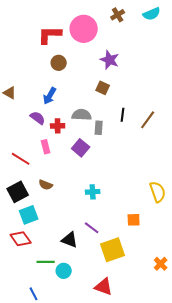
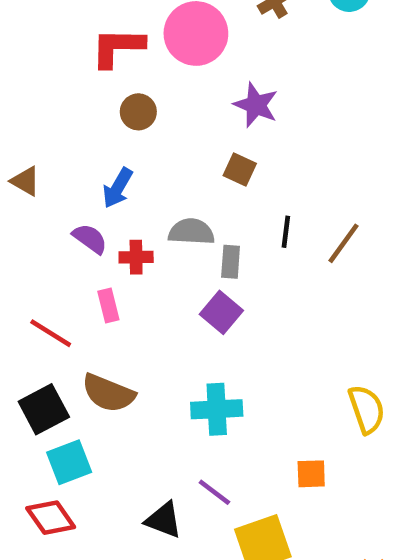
purple square: (81, 148) -> (221, 312), moved
brown semicircle: (46, 185) -> (108, 393), size x1.6
cyan cross: (93, 192) -> (217, 409), size x1.5

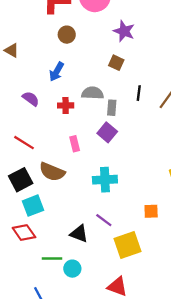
brown triangle: (25, 181) -> (12, 50), moved
purple semicircle: (90, 239) -> (31, 99), moved
pink rectangle: (108, 306) -> (75, 144), moved

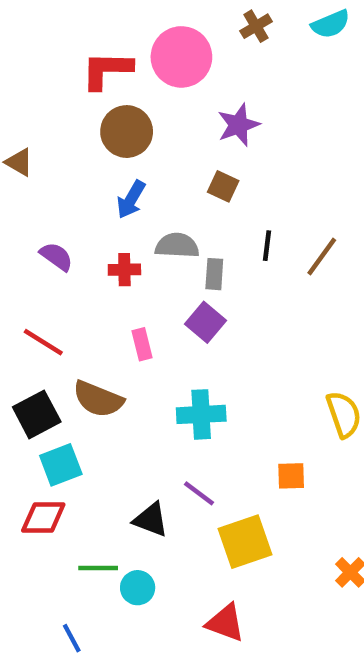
purple star: (124, 31) -> (238, 125), turned 30
brown circle: (67, 35) -> (127, 132), size x1.5
blue arrow: (57, 72) -> (131, 199), moved
red diamond: (24, 233) -> (43, 518), turned -55

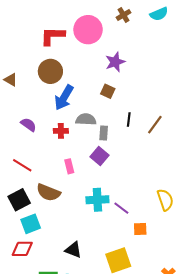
brown circle: (127, 132) -> (50, 71), moved
blue arrow: (131, 199) -> (64, 97), size x1.4
purple line: (199, 493) -> (121, 208), moved

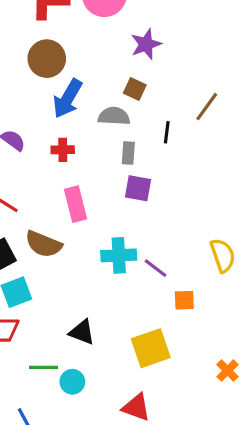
gray semicircle: (86, 119) -> (114, 116), moved
brown line: (155, 125) -> (207, 107), moved
purple square: (99, 156) -> (138, 188), moved, turned -30
pink rectangle: (69, 166) -> (76, 204), size x1.5

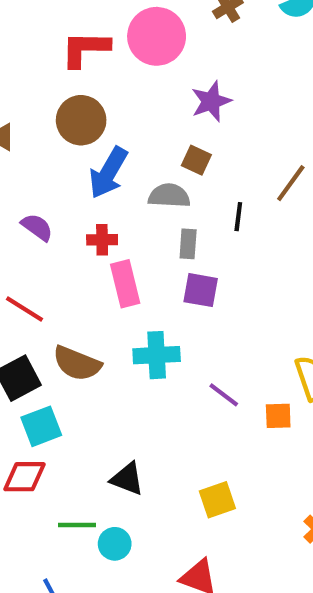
pink rectangle: (76, 204) -> (125, 284), moved
cyan cross: (119, 255) -> (157, 355), moved
orange square: (184, 300) -> (278, 416), moved
yellow square: (151, 348) -> (217, 500), size x0.7

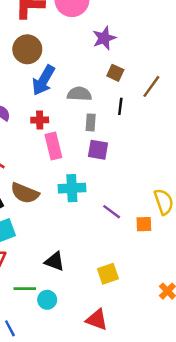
brown square: (196, 160) -> (115, 73), moved

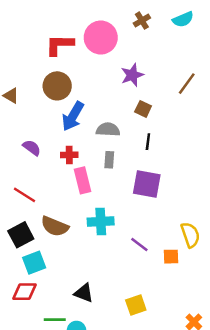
brown line: (151, 86) -> (187, 84), moved
gray rectangle: (91, 122) -> (109, 160), moved
purple square: (98, 150) -> (147, 184), moved, size x1.4

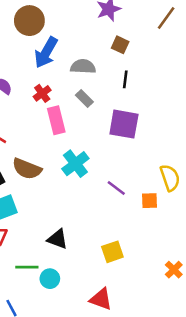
red cross: (69, 155) -> (42, 93), turned -35
gray rectangle: (109, 160) -> (84, 98), turned -49
cyan cross: (101, 222) -> (75, 164), turned -35

